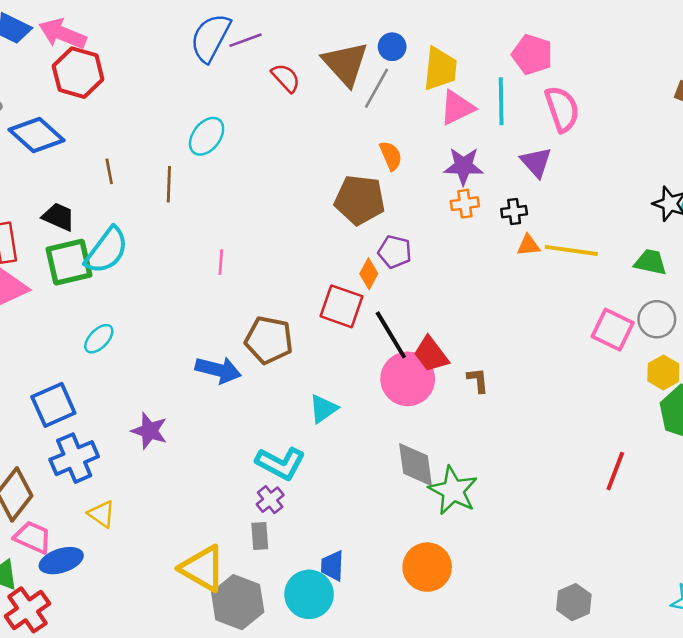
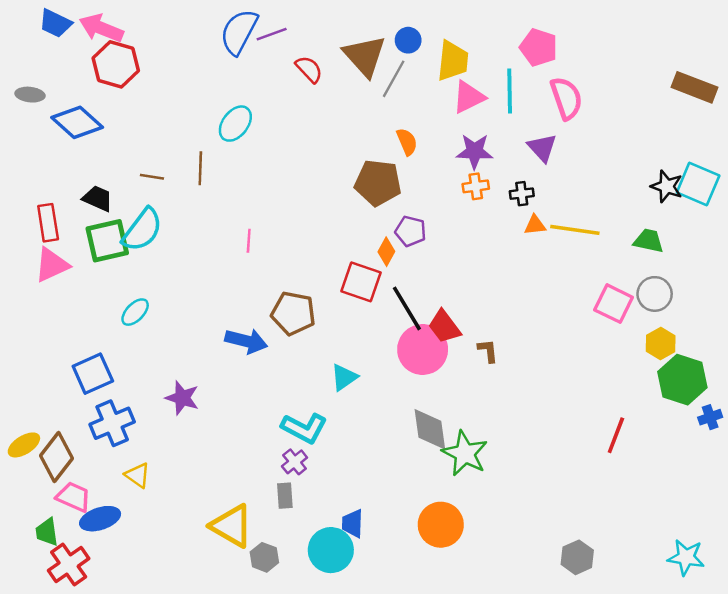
brown line: (109, 171) -> (152, 177), moved, turned -70
gray hexagon: (238, 602) -> (264, 557), size x0.6

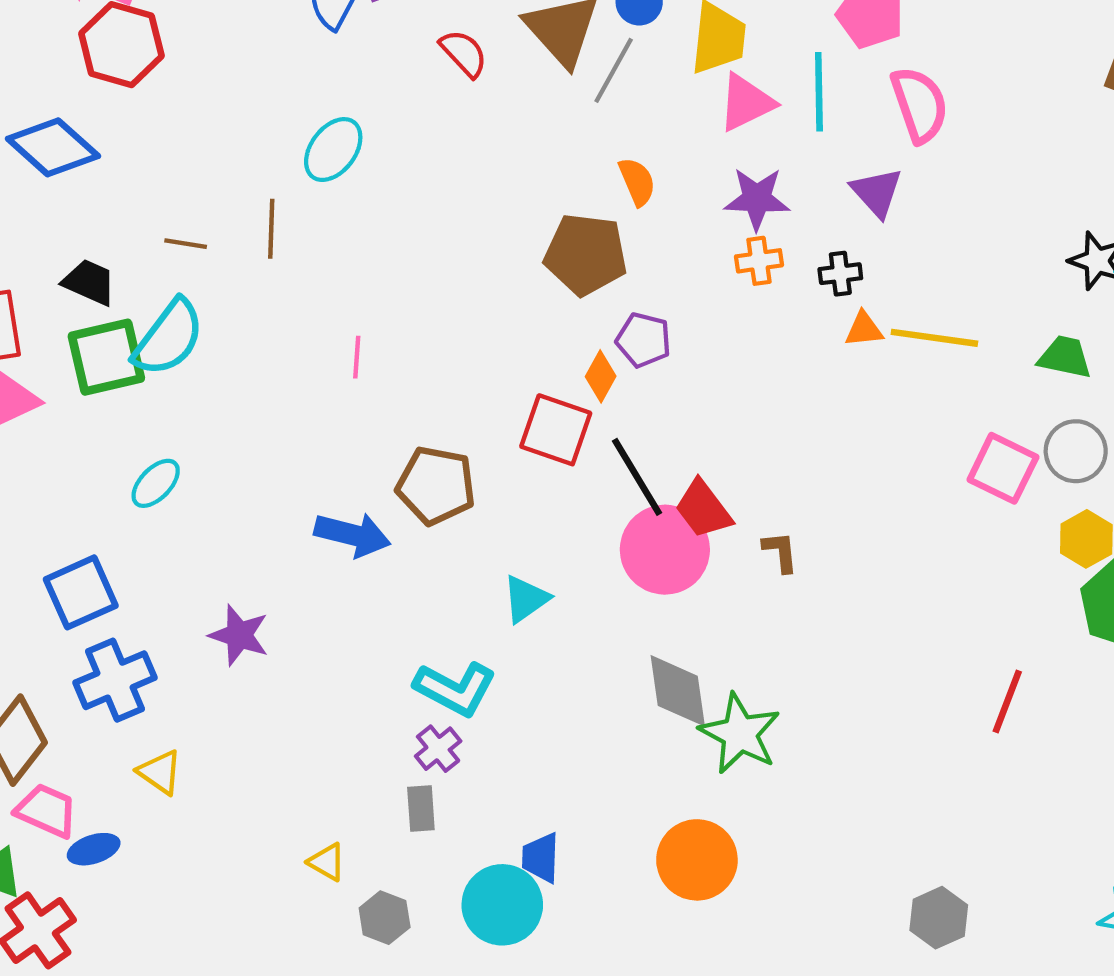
blue ellipse: (100, 519) -> (94, 849), size x0.7
yellow triangle: (232, 526) -> (327, 862), size x0.5

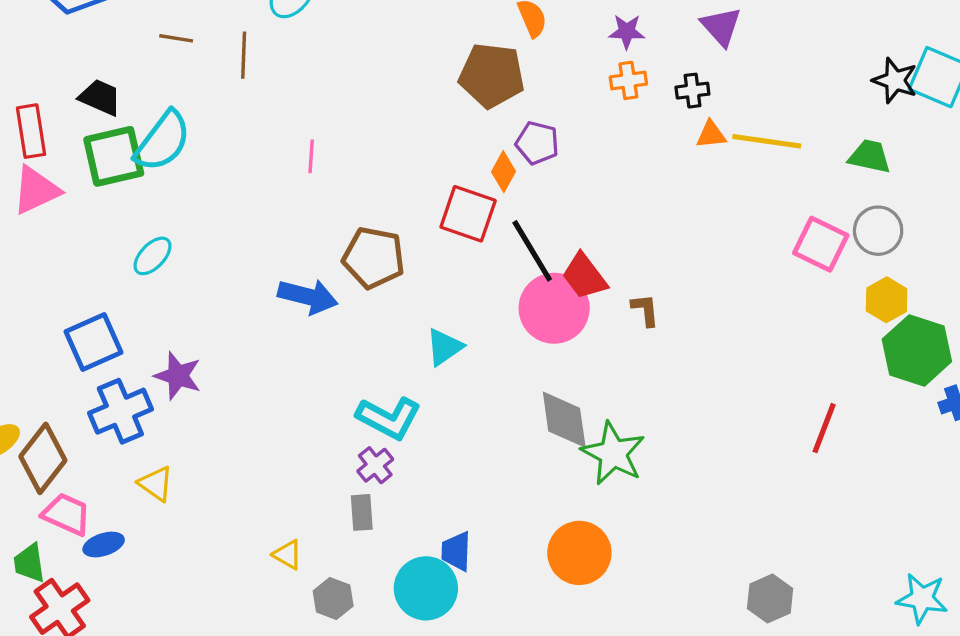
purple star: (757, 199) -> (627, 32), size x0.7
brown line: (186, 244) -> (176, 38), moved
purple star: (239, 635) -> (178, 376), moved

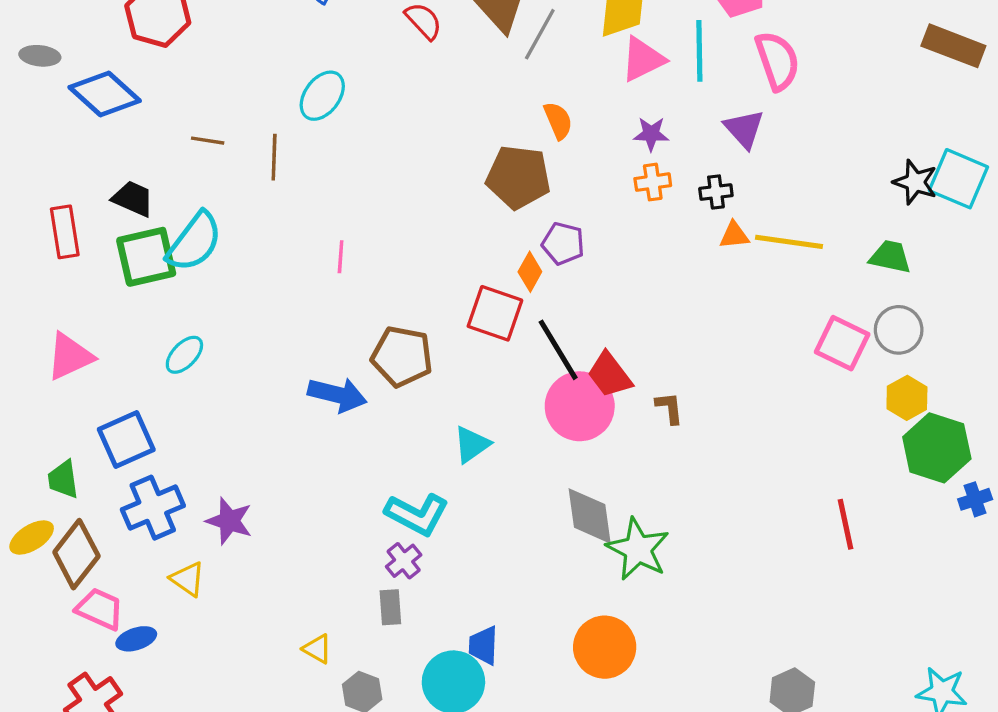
pink triangle: (36, 190) -> (70, 356), moved
purple star: (178, 376) -> (229, 521), moved
red line: (824, 428) -> (845, 524), turned -33
green trapezoid: (29, 563) -> (63, 479), moved

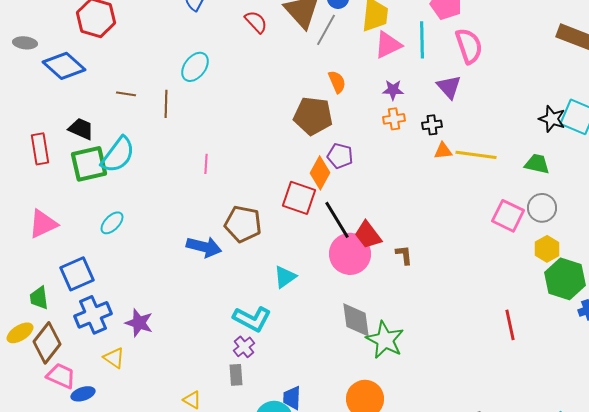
orange diamond: (530, 272) -> (320, 173), size x1.4

